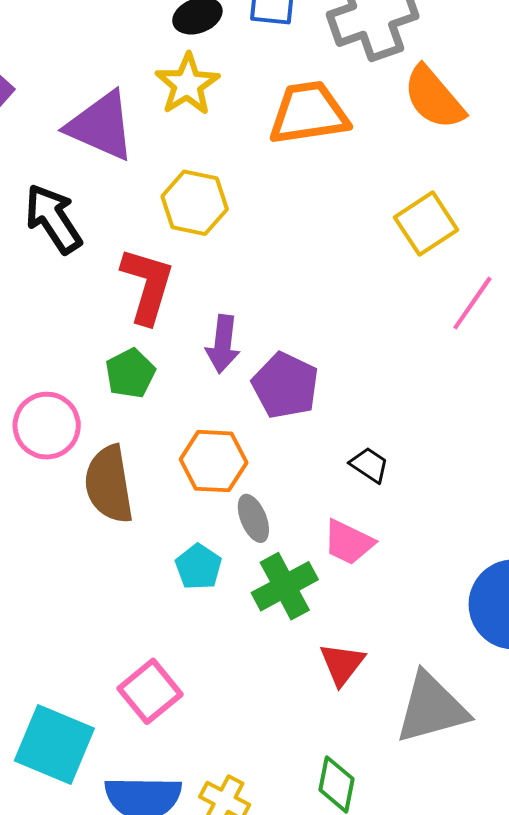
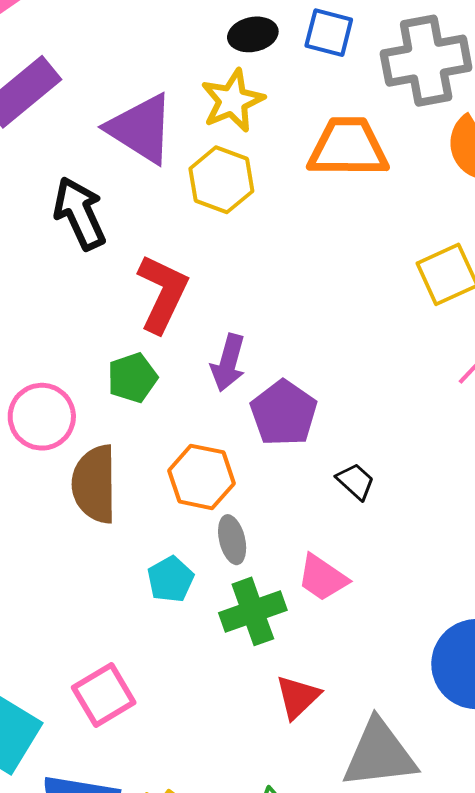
yellow hexagon: (195, 203) -> (221, 180), moved
black trapezoid: (369, 465) -> (355, 481), moved

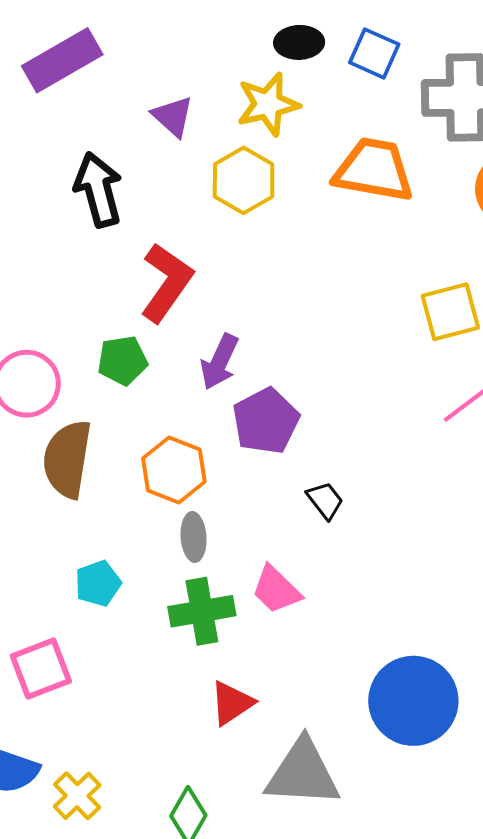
purple triangle: (141, 129) -> (173, 116), size x0.6
cyan pentagon: (171, 579) -> (98, 583), moved

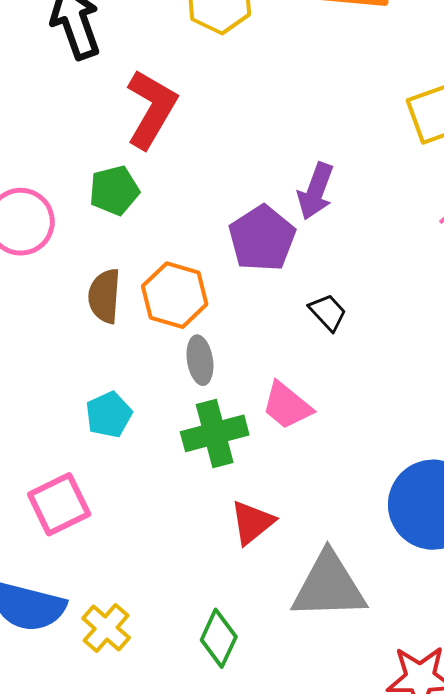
purple arrow: (220, 362) -> (316, 191), moved
brown semicircle: (67, 459) -> (104, 296), moved, size x0.7

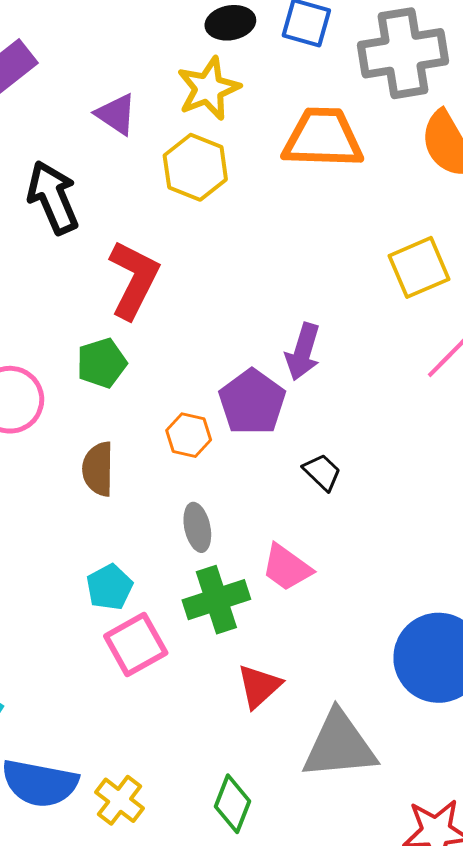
orange hexagon: (175, 295) -> (189, 435), moved, size x0.7
pink square: (59, 504) -> (136, 645), moved

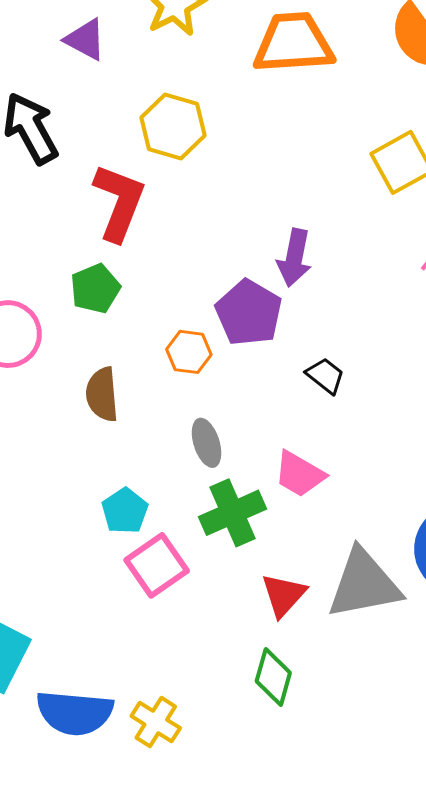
yellow hexagon: (195, 167) -> (173, 126), moved
gray triangle: (339, 745) -> (364, 584), moved
green diamond: (232, 804) -> (273, 677), moved

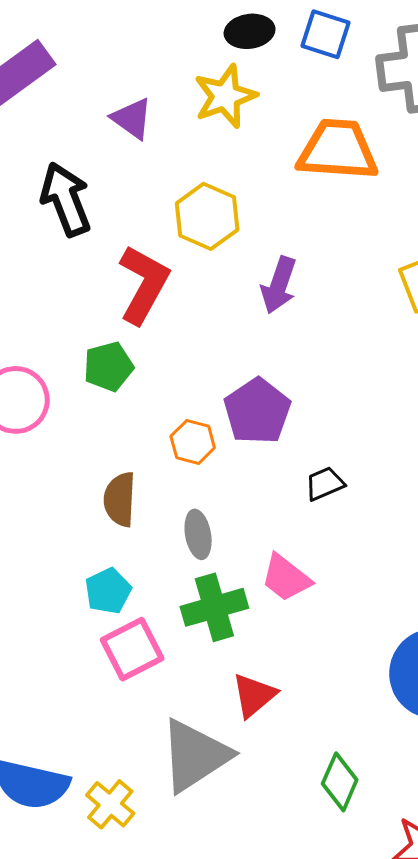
purple arrow: (294, 258) -> (279, 285), moved
black trapezoid: (325, 376) -> (325, 484), turned -69
brown semicircle: (102, 394) -> (120, 499), moved
gray triangle: (364, 584) -> (195, 755), moved, turned -30
green diamond: (273, 677) -> (340, 782), moved

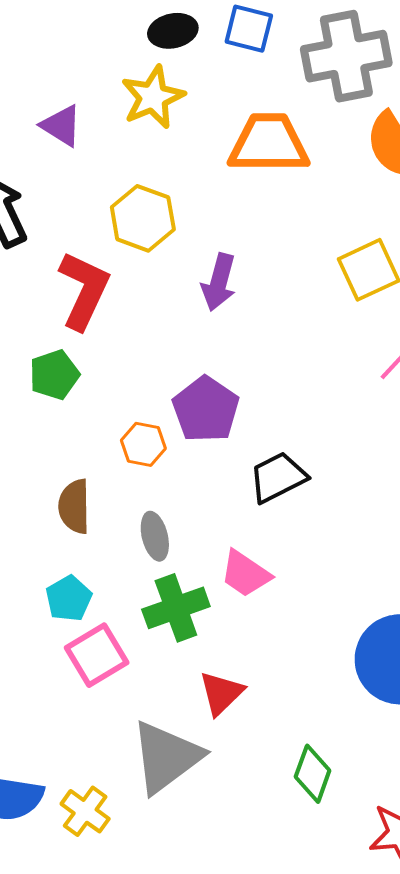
black trapezoid: (325, 484) -> (278, 477), size x1.5

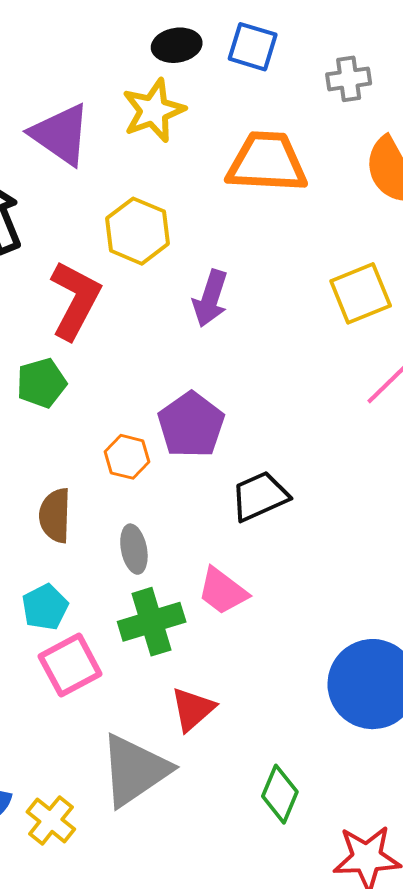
gray cross: (346, 56) -> (349, 79), size x0.5
purple triangle: (61, 126) -> (61, 134), size x1.5

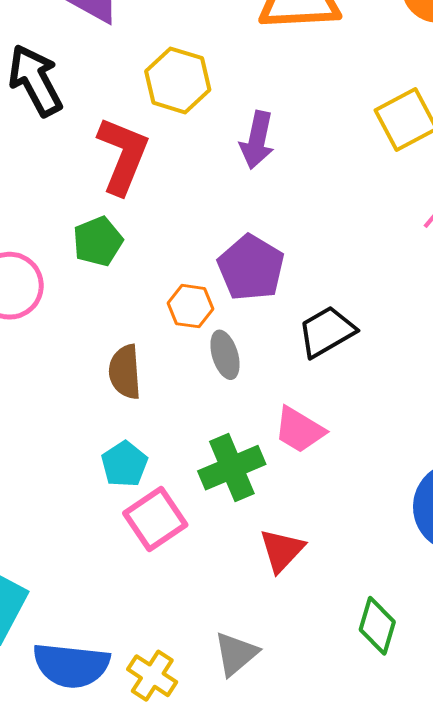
gray ellipse: (134, 549) -> (225, 355), moved
gray triangle: (135, 770) -> (236, 654), moved, size x0.6

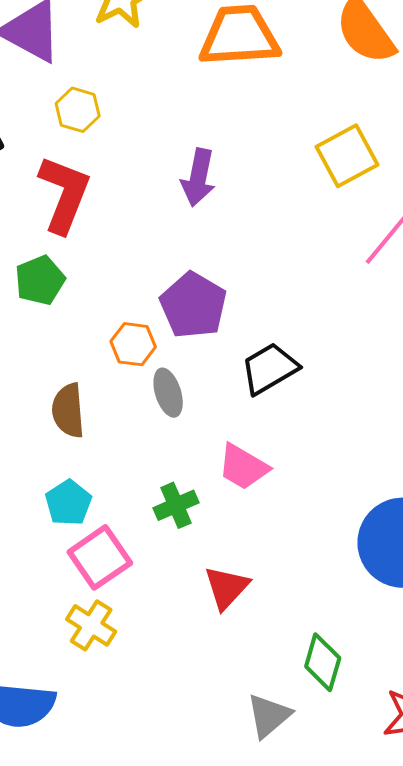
yellow hexagon: (178, 80) -> (78, 110), moved, size x0.7
green cross: (232, 468) -> (176, 505), size x0.7
gray triangle: (236, 654) -> (269, 716), moved
yellow cross: (152, 676) -> (91, 625), moved

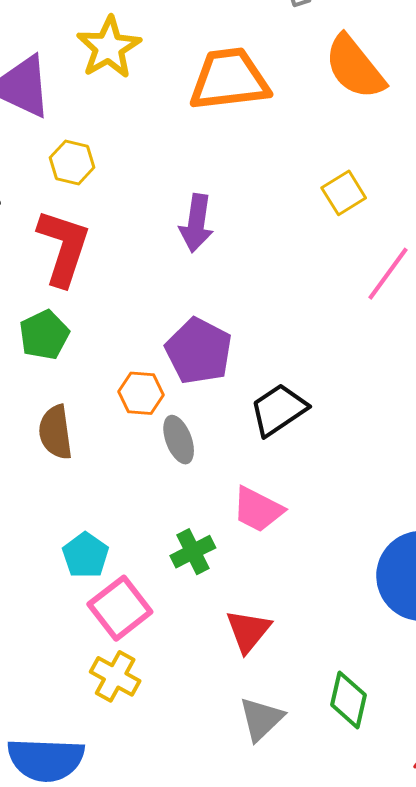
yellow square: (347, 156) -> (344, 193), size x0.7
brown semicircle: (68, 410) -> (55, 432), moved
gray triangle: (269, 716) -> (261, 719), moved

